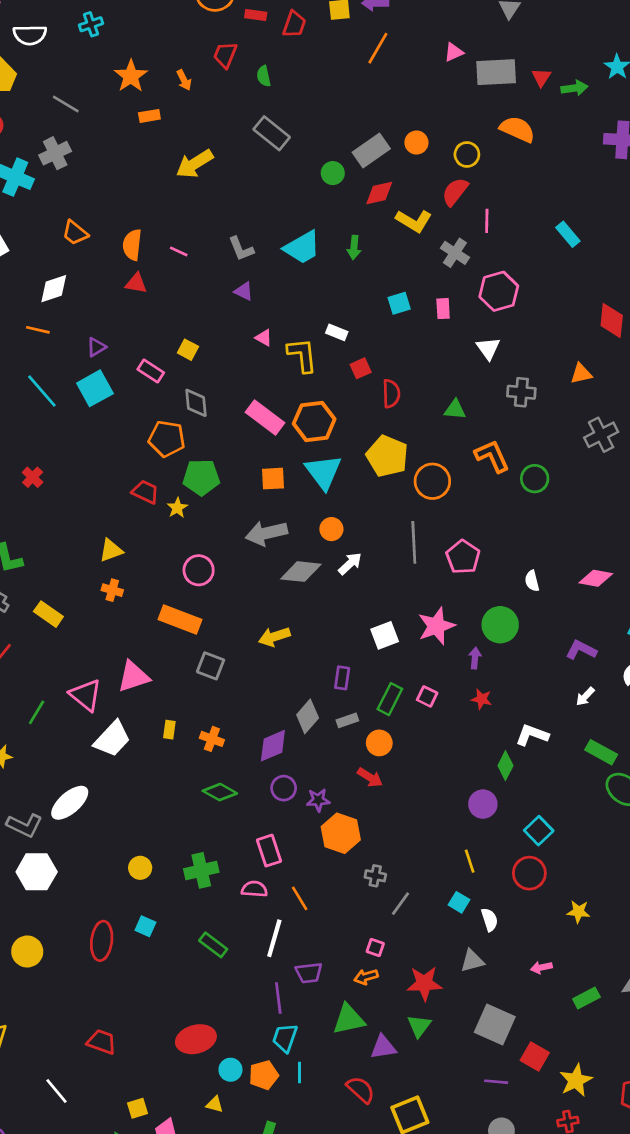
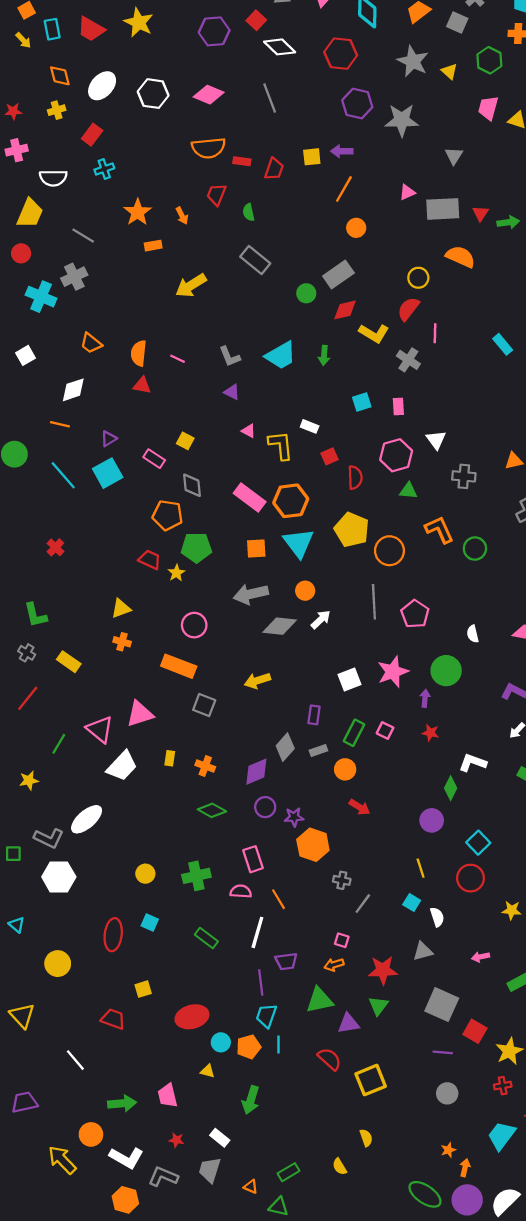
orange circle: (416, 143) -> (356, 228), moved
pink hexagon: (499, 291) -> (396, 455), moved
red arrow: (370, 777) -> (360, 807), moved
yellow circle: (27, 952) -> (58, 964), moved
yellow square: (137, 1108) -> (143, 989), moved

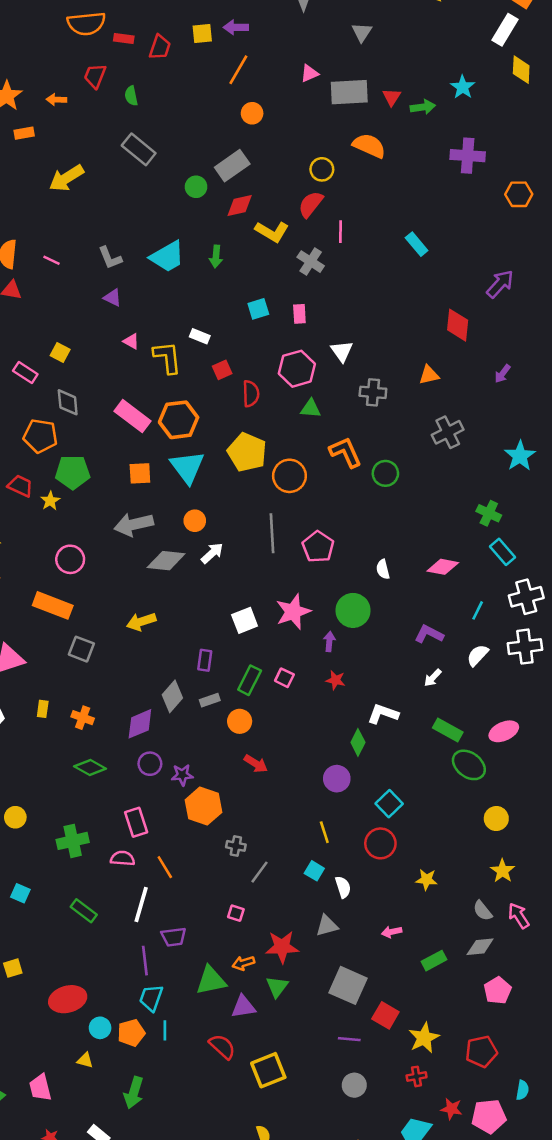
orange arrow: (182, 216) -> (56, 100), turned 119
yellow circle: (145, 874) -> (15, 817), moved
orange arrow: (334, 965) -> (243, 963), moved

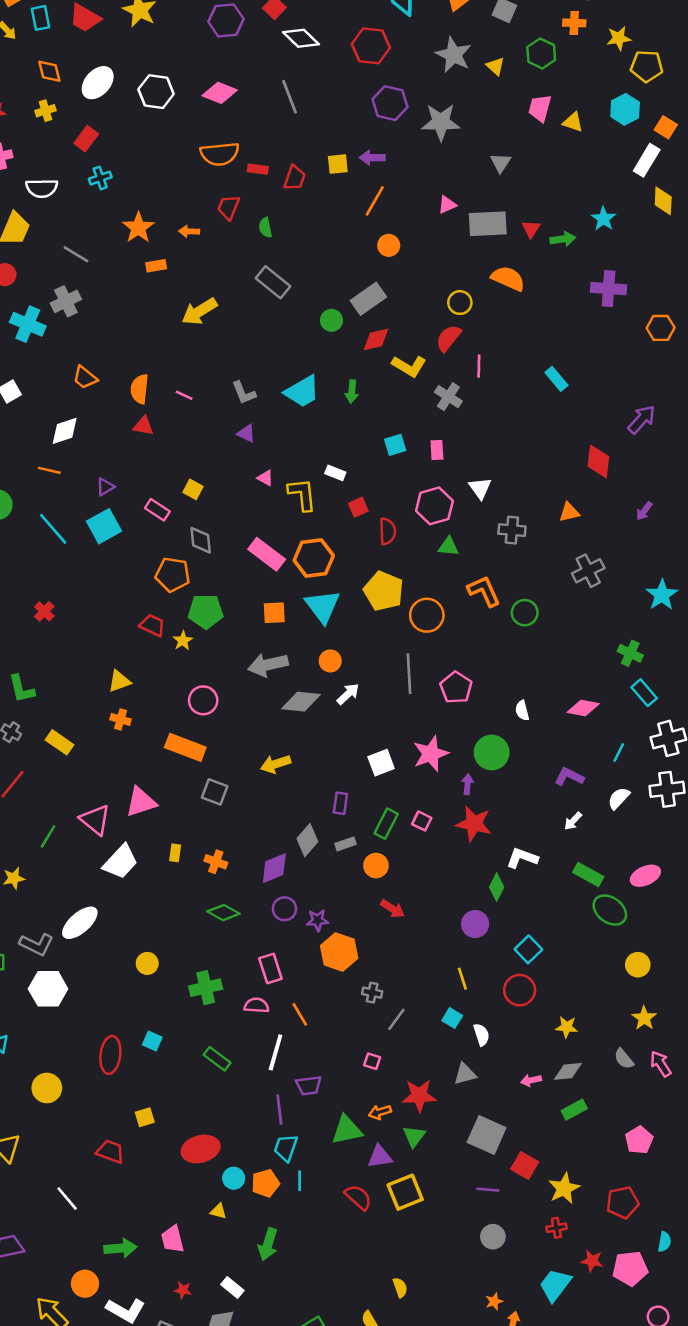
red star: (336, 680) -> (474, 824), size x1.8
gray diamond: (480, 947) -> (568, 1071), moved
yellow square: (268, 1070) -> (405, 1192), moved

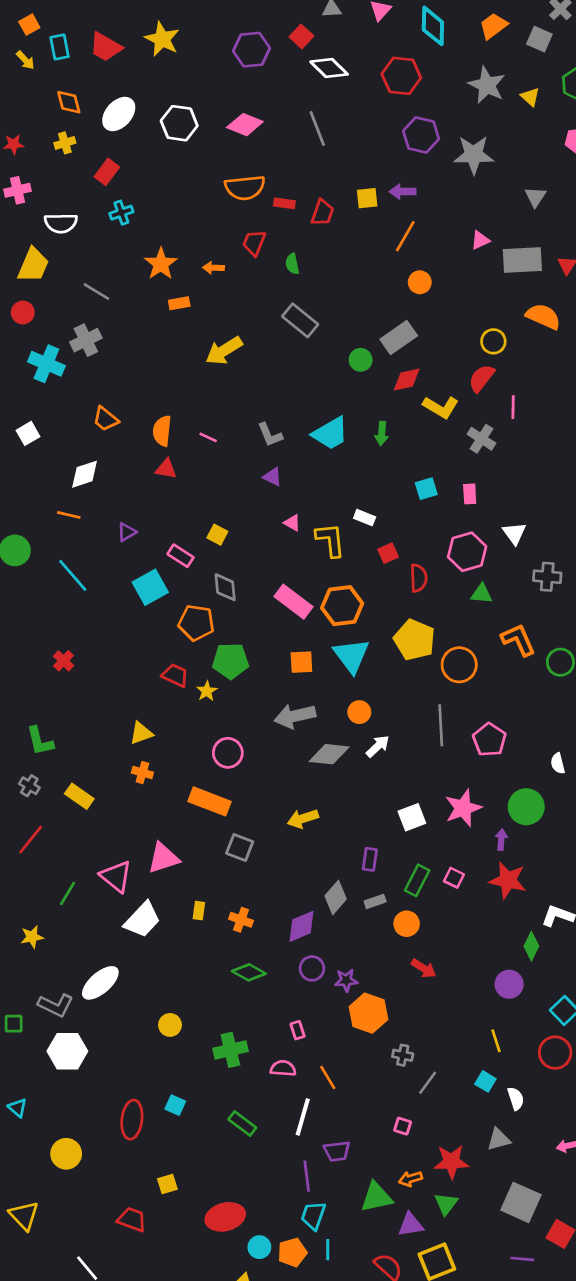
cyan square: (104, 526) -> (150, 587), moved
pink rectangle: (270, 969) -> (298, 1030), size x0.6

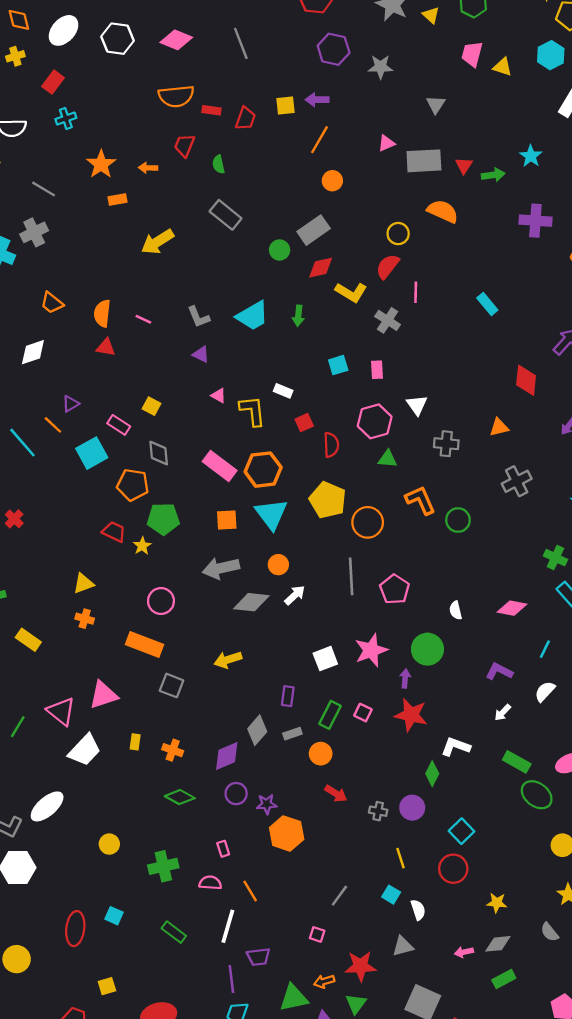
gray star: (474, 155) -> (380, 67), size x0.7
orange line: (69, 515) -> (53, 425), moved, turned 30
gray cross: (403, 1055) -> (378, 811), moved

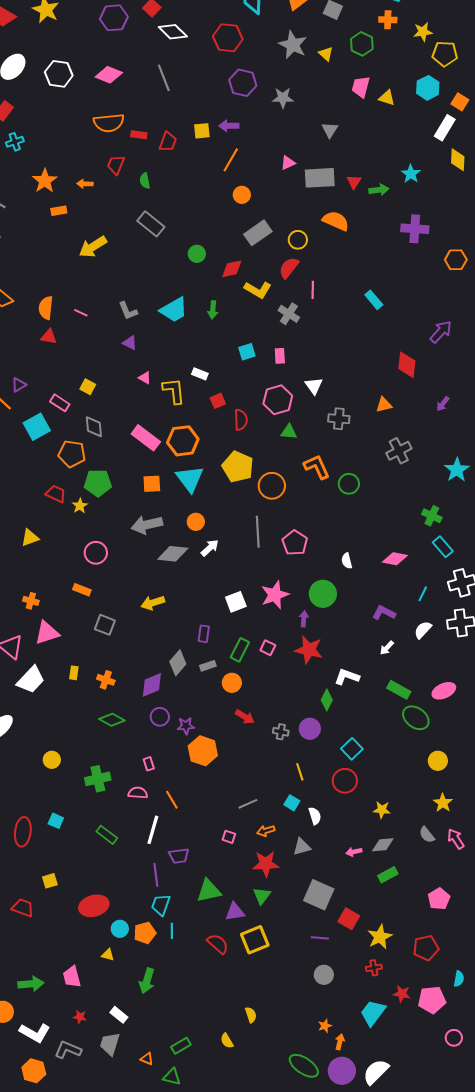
gray rectangle: (314, 230) -> (258, 233), moved
orange cross: (85, 619) -> (31, 601), moved
orange rectangle: (145, 644) -> (82, 590), size x0.6
gray line: (339, 896) -> (248, 804), turned 30
orange arrow: (324, 981) -> (266, 831), moved

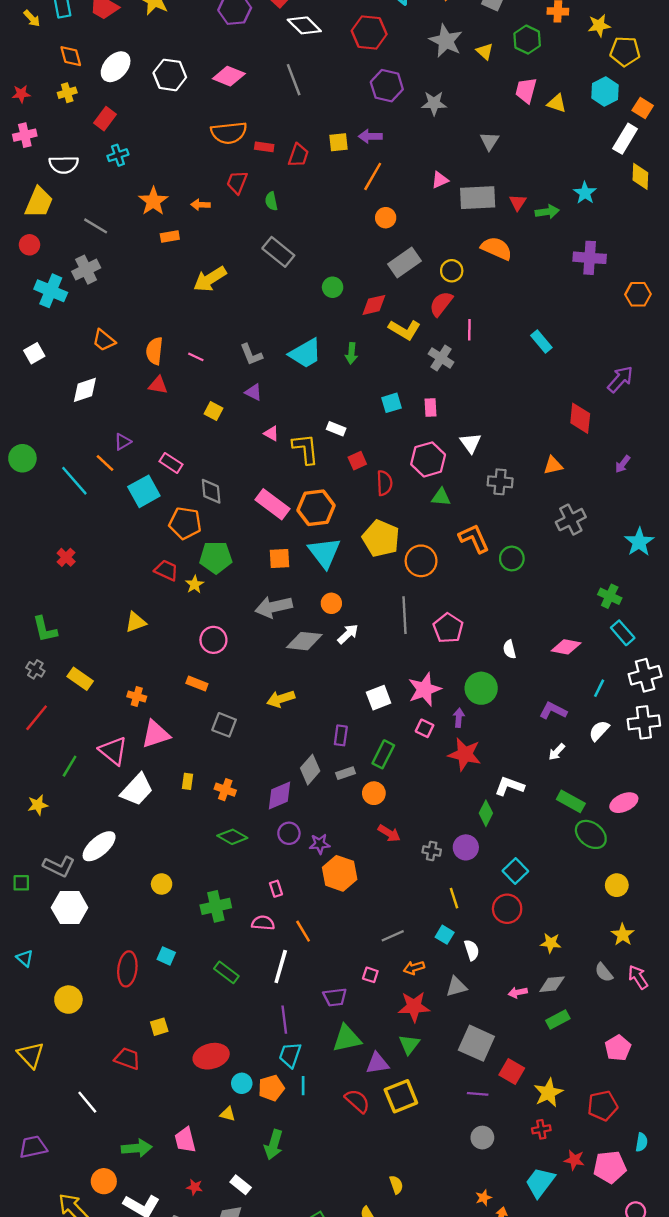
yellow square: (88, 387) -> (213, 411), moved
pink square: (268, 648) -> (425, 728), moved
purple trapezoid: (179, 856) -> (335, 997), moved

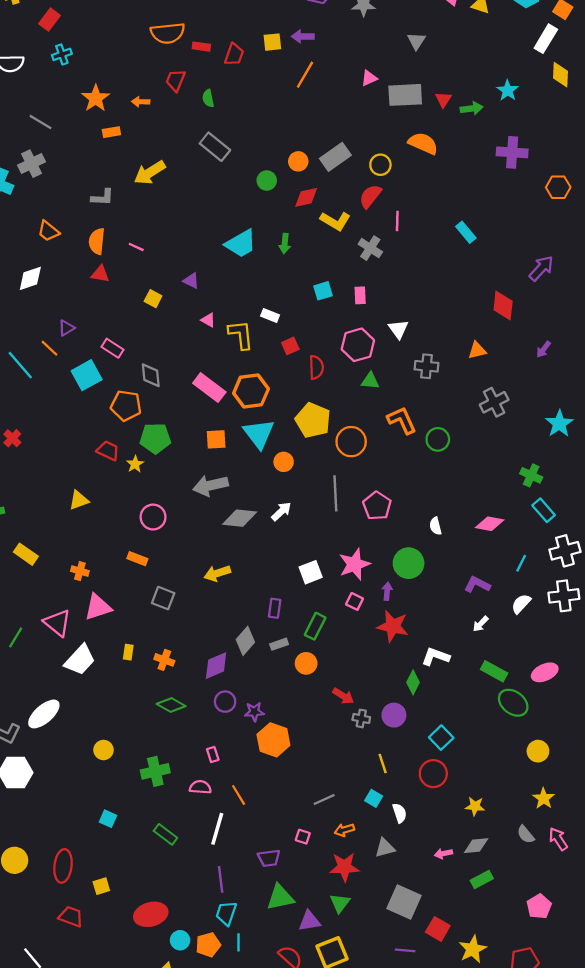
orange circle: (386, 218) -> (298, 161), moved
gray L-shape: (251, 354) -> (102, 197), moved, turned -65
orange circle: (331, 603) -> (284, 462), moved
red arrow: (389, 833) -> (343, 696), moved
red ellipse: (127, 969) -> (63, 866), moved

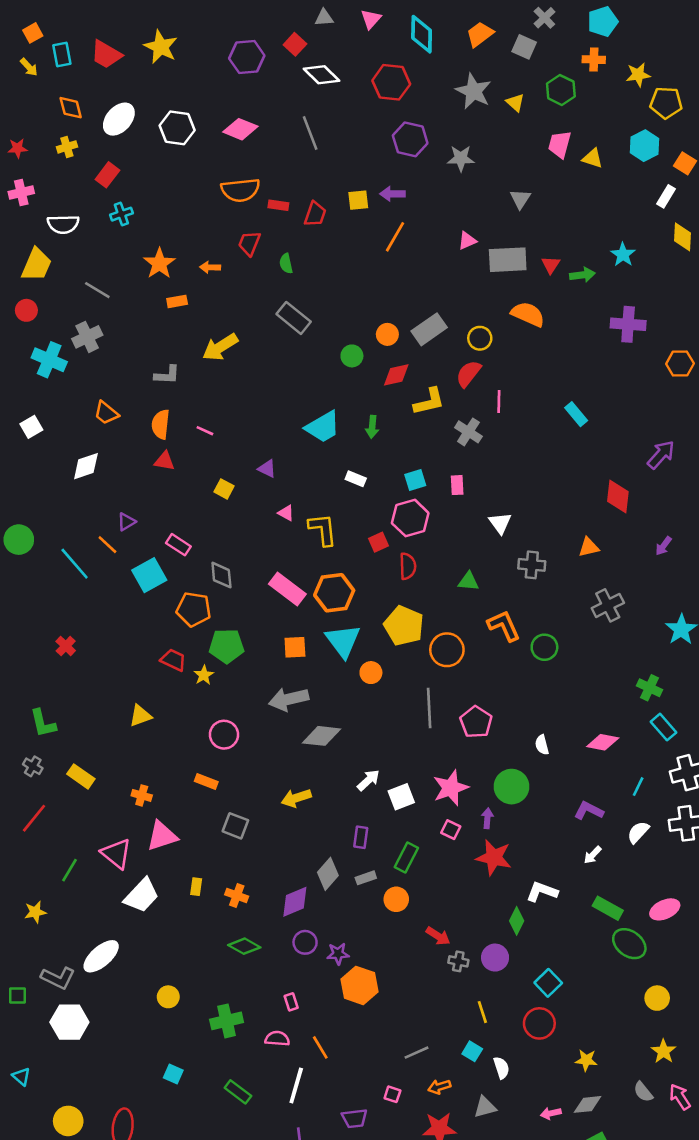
white rectangle: (546, 39) -> (666, 196), size x0.7
yellow L-shape: (335, 221) -> (429, 402), turned -44
white rectangle: (270, 316) -> (356, 479), moved
pink hexagon: (358, 345) -> (410, 518), moved
white arrow: (281, 511) -> (368, 780), moved

